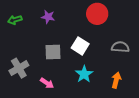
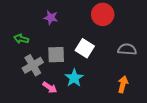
green arrow: (15, 20) -> (21, 39), moved, turned 32
gray cross: (19, 68) -> (33, 65), moved
cyan star: (84, 74) -> (74, 78), moved

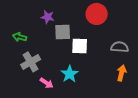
white square: (85, 48) -> (80, 46), turned -30
gray square: (56, 55) -> (63, 32), moved
orange arrow: (123, 84) -> (122, 73), moved

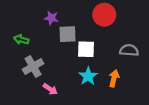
orange arrow: (122, 73) -> (114, 78), moved
cyan star: (70, 74) -> (88, 76), moved

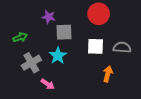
green arrow: (21, 40) -> (20, 37), turned 144
white square: (86, 49) -> (96, 46), moved
cyan star: (88, 76) -> (58, 56), moved

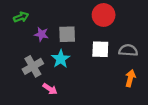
purple star: (49, 17) -> (41, 34), moved
green arrow: (20, 37) -> (21, 17), moved
orange arrow: (108, 74) -> (130, 78), moved

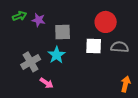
red circle: (104, 15) -> (106, 22), moved
purple star: (41, 34) -> (39, 20), moved
orange arrow: (130, 78) -> (126, 84), moved

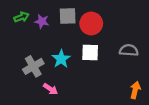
red circle: (106, 22) -> (91, 24), moved
gray square: (63, 32) -> (68, 16), moved
white square: (94, 46) -> (90, 52), moved

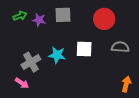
red circle: (91, 24) -> (104, 19), moved
cyan star: (61, 59) -> (57, 55), turned -30
pink arrow: (50, 89) -> (22, 83), moved

